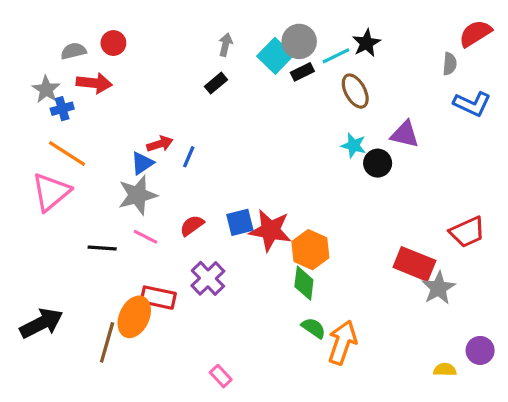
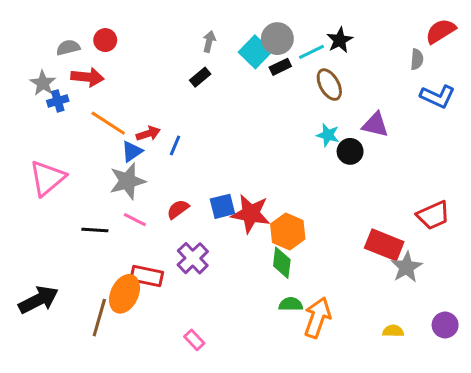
orange line: (67, 153) -> (108, 123), moved
green semicircle: (314, 328) -> (291, 304), turned -35
yellow semicircle: (445, 370) -> (393, 331), moved
pink rectangle: (221, 376) -> (194, 340), moved

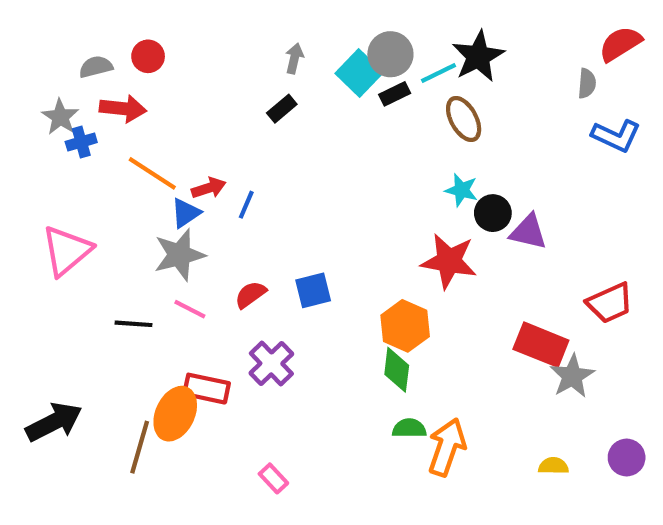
black star: (340, 40) -> (478, 56), size x1.4
purple triangle: (375, 125) -> (528, 232), moved
red star: (251, 214) -> (449, 261), moved

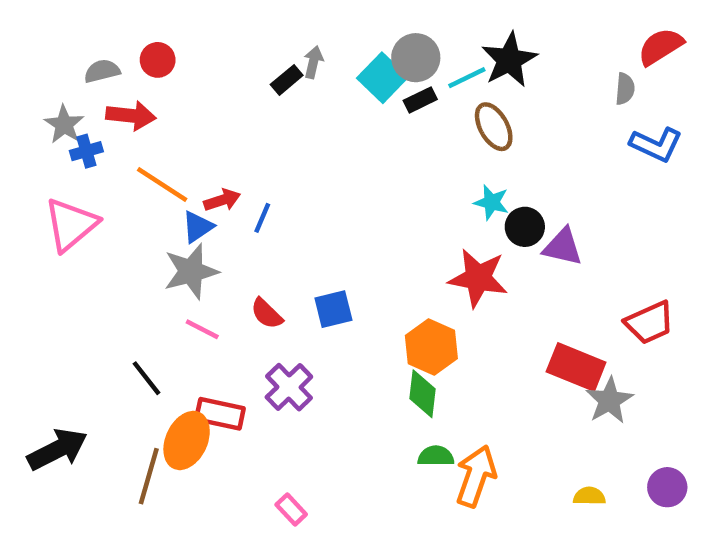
black rectangle: (282, 109) -> (287, 80), moved
pink triangle: (67, 251) -> (71, 225), moved
red semicircle: (250, 295) -> (267, 314), turned -100
black line: (133, 324) -> (146, 378), moved, turned 48

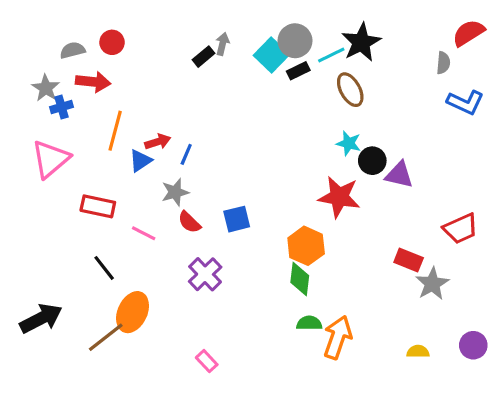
orange line: (162, 185) -> (115, 131), turned 72
gray star: (191, 271) -> (175, 192), moved, size x0.7
red rectangle: (576, 367) -> (409, 260), size x0.7
red rectangle: (220, 414) -> (98, 206), moved
brown line: (149, 476) -> (106, 337), turned 36

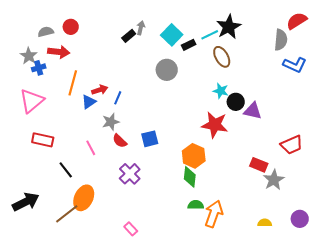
gray circle: (295, 41) -> (167, 70), moved
gray semicircle: (443, 63) -> (281, 40), size x1.5
red rectangle: (98, 206) -> (43, 140), moved
pink line: (144, 233) -> (91, 148), turned 35

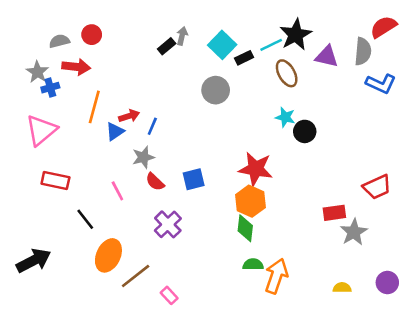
purple triangle: (253, 111) -> (327, 57), moved
red star: (215, 125) -> (256, 169), moved
red rectangle: (259, 165) -> (334, 213), turned -30
brown line: (67, 214) -> (136, 276), moved

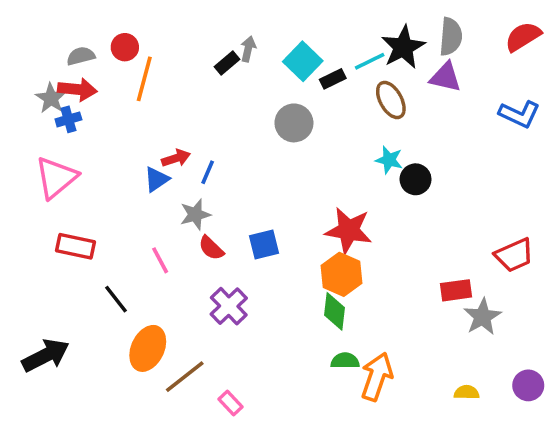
gray semicircle: (363, 51) -> (451, 37), moved
red arrow: (76, 67) -> (77, 89), moved
orange line: (94, 107) -> (144, 79), moved

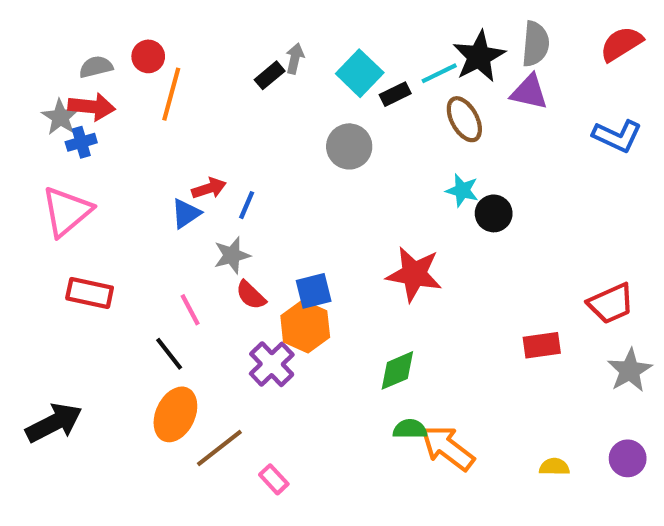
orange hexagon: (342, 274) -> (305, 326), moved
black line: (116, 299) -> (169, 354), moved
green diamond: (334, 311) -> (397, 370), turned 60
gray star: (482, 317) -> (630, 370), moved
orange arrow: (377, 377) -> (448, 448), turned -72

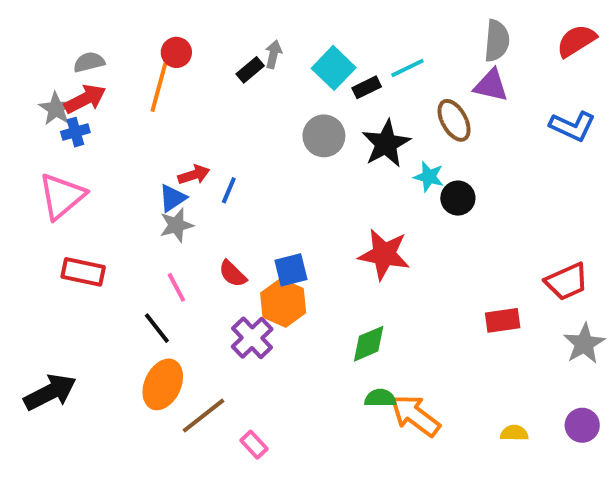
red circle: (148, 56) -> (176, 52), moved
black star: (479, 56) -> (386, 144), moved
red arrow: (92, 107) -> (85, 99), turned -33
brown ellipse: (464, 119) -> (454, 120), moved
gray star: (232, 255) -> (176, 225), moved

